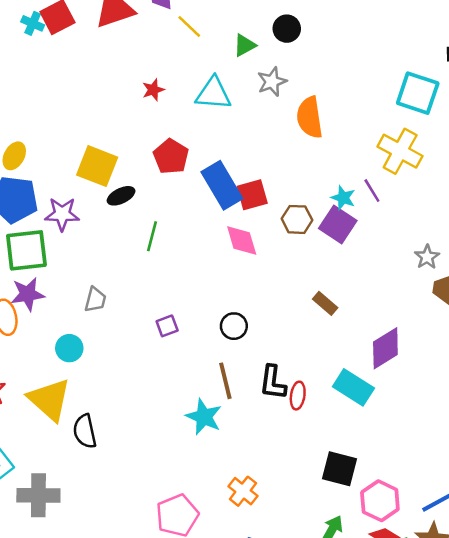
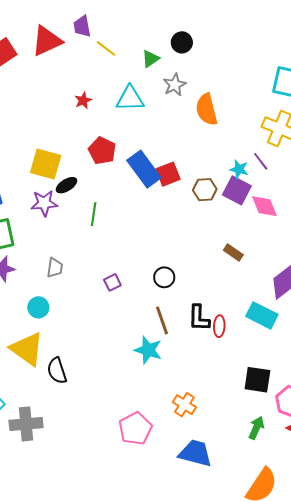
purple star: (62, 214) -> (44, 203), moved
pink diamond: (242, 240) -> (264, 206), moved

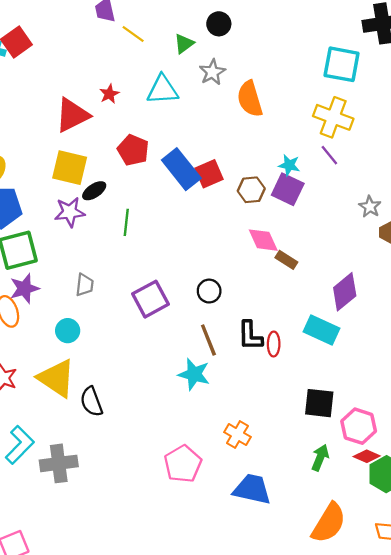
red triangle: (47, 41) -> (72, 115), moved
purple line: (261, 161) -> (329, 155), moved
pink diamond: (264, 206) -> (263, 240), moved
purple square: (112, 282) -> (151, 299), size x1.8

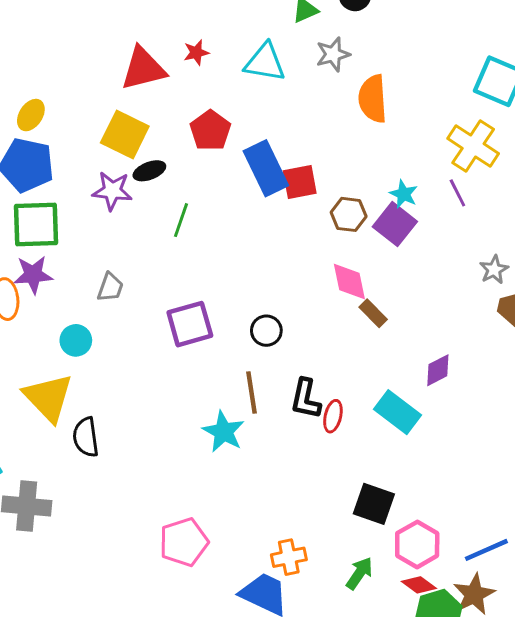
purple diamond: (345, 292) -> (438, 370), size x0.7
orange cross: (237, 435) -> (289, 557), moved, turned 35

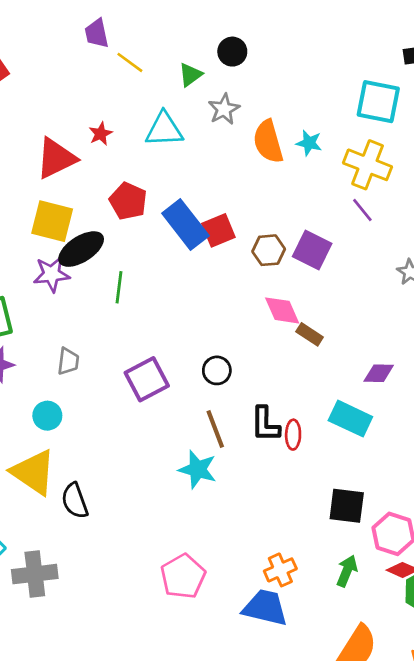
black ellipse: (149, 171) -> (81, 249), size x1.6
cyan star: (404, 194) -> (309, 143), moved
purple diamond: (438, 370) -> (379, 373), turned 40

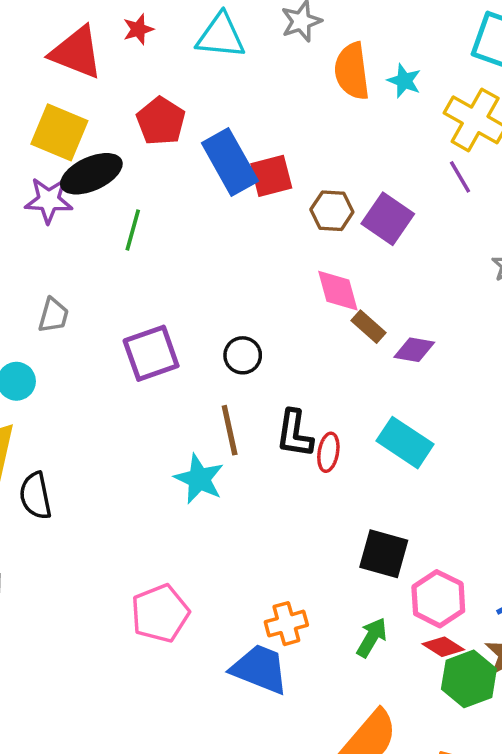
red triangle: (56, 158) -> (76, 53), turned 39
purple diamond: (379, 373) -> (414, 350), moved

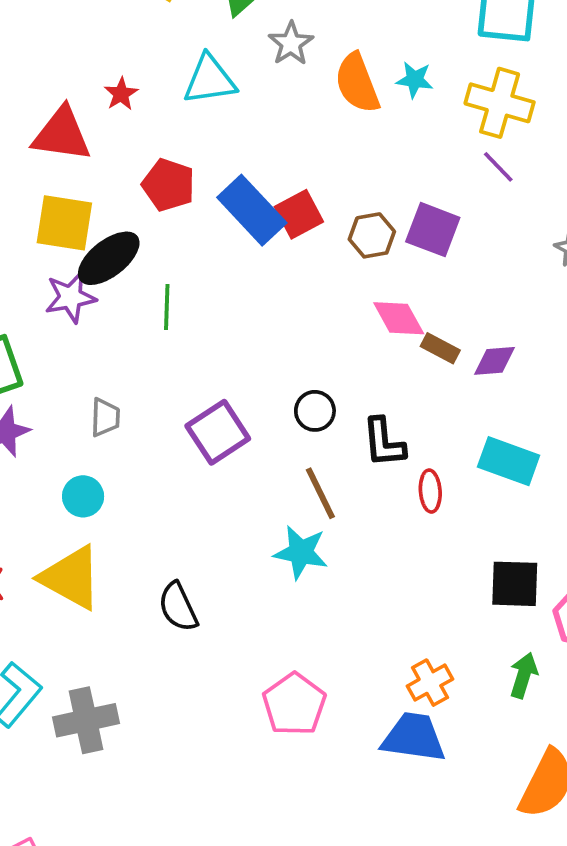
black L-shape: (295, 434) -> (384, 442), moved
black semicircle: (35, 496) -> (178, 607), moved

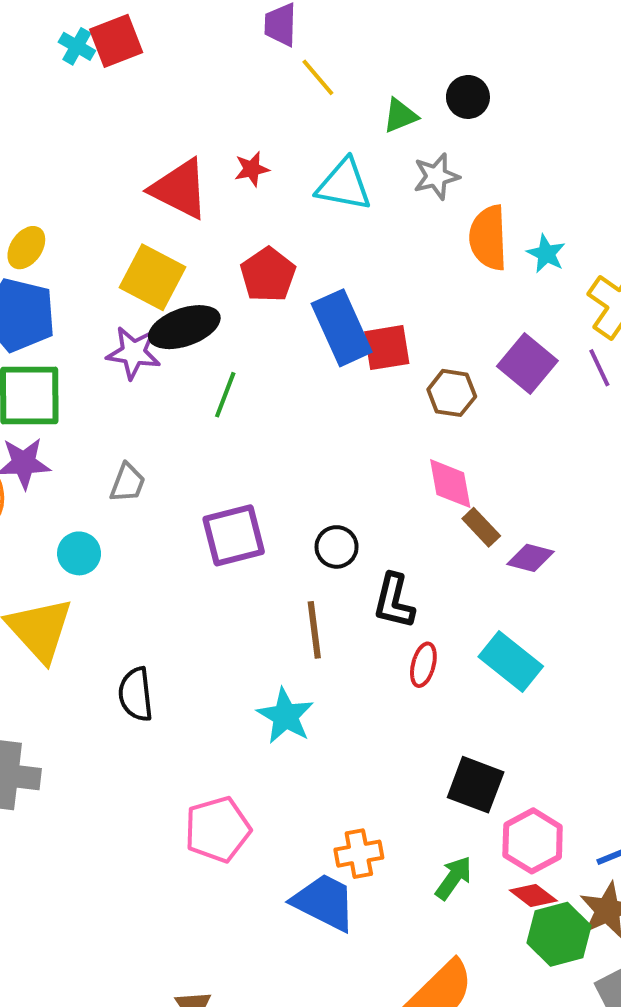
purple square: (433, 230) -> (527, 364), moved
cyan star: (301, 552) -> (285, 716), moved

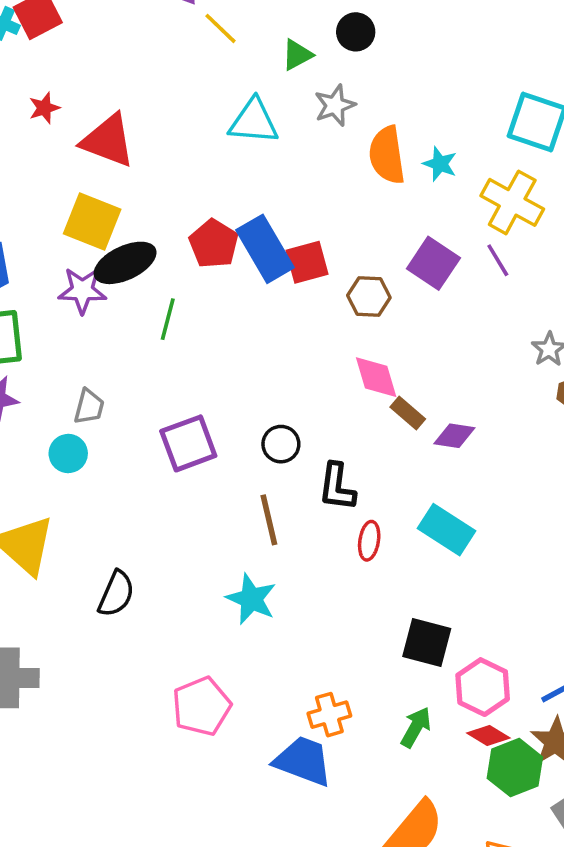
red star: (252, 169) -> (44, 108), moved
red pentagon: (268, 275) -> (214, 244), moved
cyan circle: (79, 553) -> (68, 454), moved
black semicircle: (136, 694) -> (116, 594), turned -144

